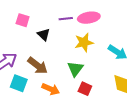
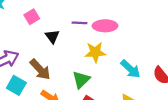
pink square: (23, 20) -> (32, 17), turned 32

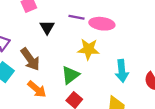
cyan arrow: (130, 69) -> (122, 71), turned 35

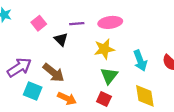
purple line: (76, 17) -> (77, 24), moved
green triangle: (70, 75) -> (109, 76), moved

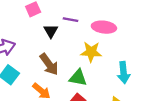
brown arrow: (53, 73) -> (49, 64), moved
green triangle: (109, 76) -> (78, 78), moved, turned 48

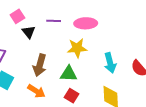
black triangle: (51, 31) -> (29, 32), moved
brown arrow: (49, 64) -> (40, 65), turned 60

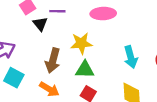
purple line: (54, 21) -> (57, 11), moved
yellow star: (77, 48) -> (81, 43), moved

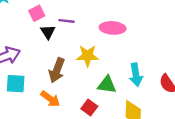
green triangle: (85, 70) -> (107, 85), moved
cyan square: (14, 78) -> (16, 84), turned -30

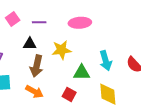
black triangle: (48, 32) -> (30, 44), moved, turned -48

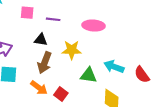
pink square: (13, 19) -> (27, 13), turned 32
cyan arrow: (106, 61) -> (114, 67), turned 120
red square: (69, 94) -> (61, 94), moved

